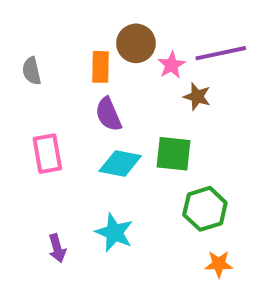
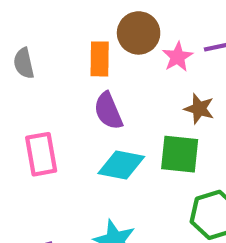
brown star: (197, 97) -> (199, 109), moved

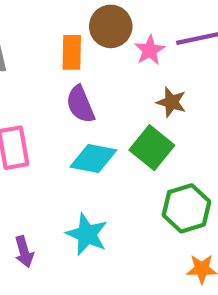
green square: (180, 154) -> (152, 148), turned 33

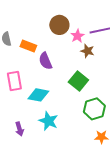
orange rectangle: (72, 52) -> (28, 46), moved, turned -70
brown star: (171, 102) -> (87, 51), moved
cyan diamond: (93, 159) -> (38, 95), moved

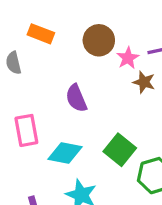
orange rectangle: (28, 46) -> (41, 34), moved
green square: (78, 81) -> (120, 150), moved

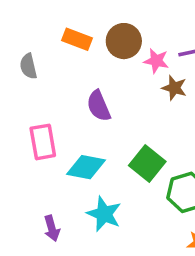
orange rectangle: (41, 34) -> (77, 39), moved
pink star: (128, 58) -> (156, 61), turned -30

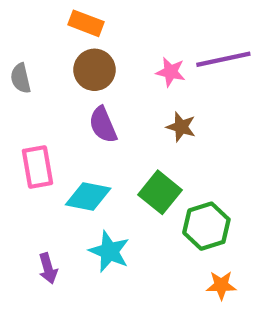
orange rectangle: (77, 39) -> (86, 23), moved
brown circle: (124, 41) -> (95, 70), moved
brown star: (174, 88) -> (181, 127), moved

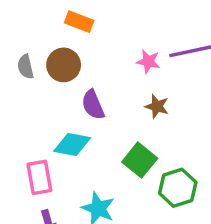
brown circle: (95, 70) -> (64, 65), moved
pink rectangle: (37, 167) -> (39, 177), moved
cyan diamond: (88, 197) -> (72, 144), moved

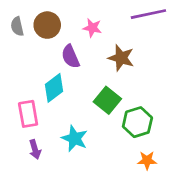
pink star: (148, 61) -> (92, 28), moved
brown star: (157, 106) -> (121, 58), size x1.4
cyan diamond: (72, 144) -> (54, 88), turned -48

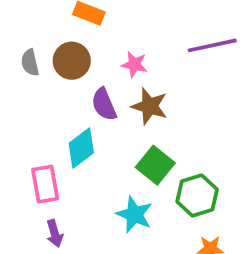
brown star: (121, 58) -> (150, 106), moved
cyan star: (75, 139) -> (134, 214), moved

